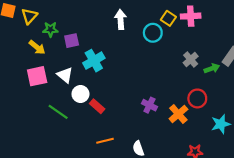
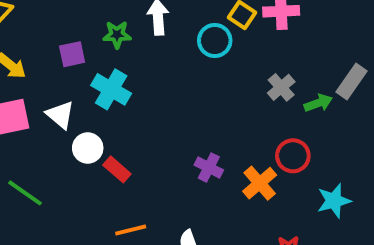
green star: (50, 29) -> (117, 35), moved
cyan cross: (94, 61) -> (111, 89), turned -30
green line: (58, 112) -> (25, 193), moved

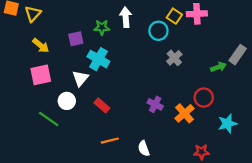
gray cross: (281, 87) -> (174, 58), moved
white triangle: (60, 115) -> (80, 78), moved, turned 30
white circle: (88, 148) -> (67, 101), moved

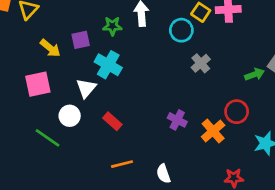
yellow arrow: (41, 45) -> (50, 48), moved

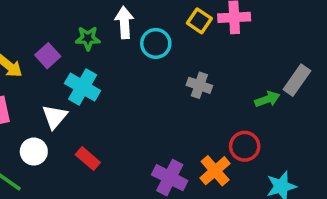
cyan circle: (181, 30) -> (156, 43), moved
purple square: (81, 40) -> (48, 56), turned -30
gray cross: (201, 63) -> (199, 85), turned -30
purple cross: (177, 120) -> (170, 178), moved, size x1.4

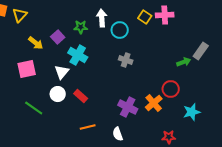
gray cross: (199, 85) -> (126, 60), moved
white circle: (34, 152) -> (58, 94), moved

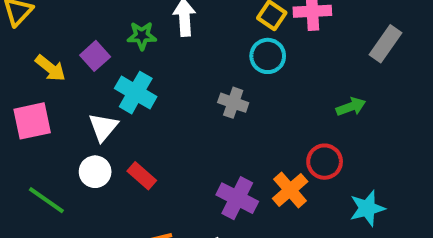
cyan circle: (120, 30) -> (268, 56), moved
gray rectangle: (201, 51) -> (385, 44), moved

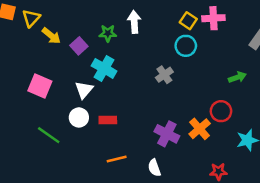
yellow arrow: (50, 68) -> (51, 36), moved
gray cross: (233, 103) -> (164, 75), turned 36
pink square: (32, 121) -> (40, 86), turned 35
red rectangle: (142, 176) -> (108, 120), turned -42

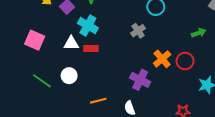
white triangle: (84, 90) -> (71, 43), turned 49
white circle: (79, 117) -> (69, 76), moved
red rectangle: (108, 120) -> (91, 48), moved
orange cross: (200, 129) -> (162, 59), moved

